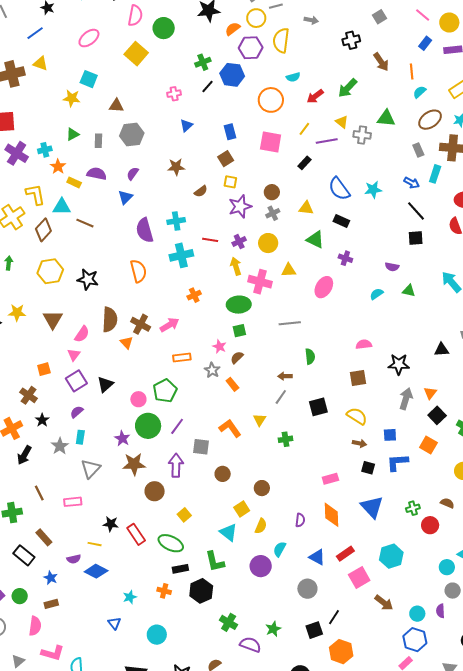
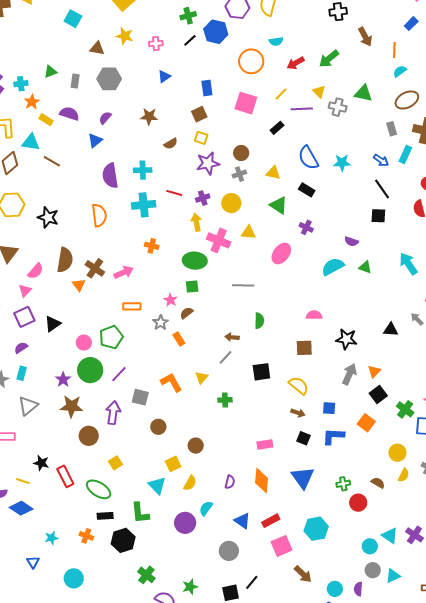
yellow star: (72, 98) -> (125, 36), moved
cyan semicircle: (377, 294) -> (333, 267), size x1.6
orange cross: (194, 295) -> (152, 246), turned 32

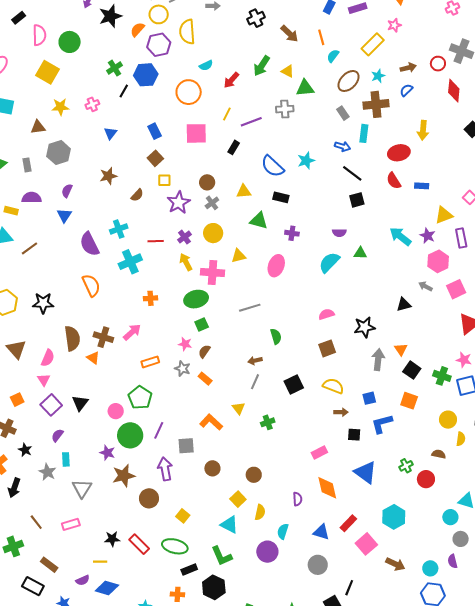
yellow triangle: (319, 92) -> (288, 71), moved
brown line: (52, 161) -> (30, 248), turned -48

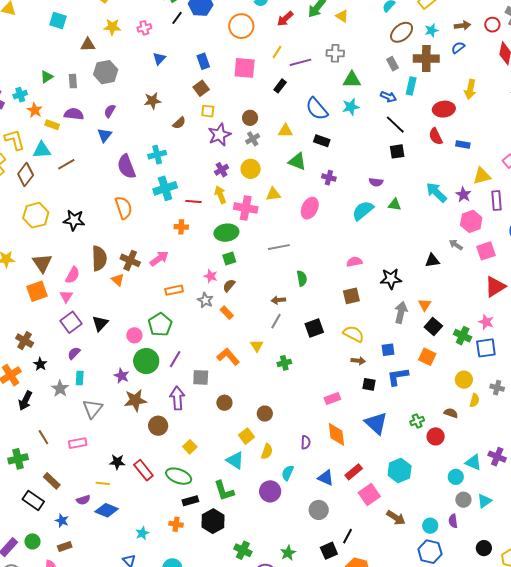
green triangle: (305, 88) -> (352, 80), moved
red line: (156, 241) -> (193, 202), moved
orange square: (17, 400) -> (37, 291), moved, size x1.5

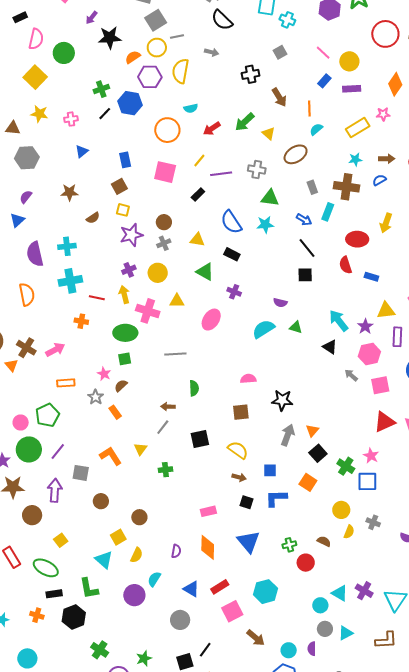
brown ellipse: (402, 32) -> (296, 154), moved
black triangle: (432, 260) -> (330, 347), moved, turned 35

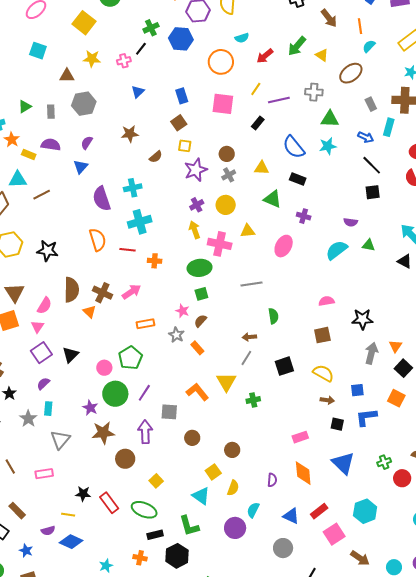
black line: (105, 114) -> (141, 49), moved
red line: (97, 298) -> (128, 250), moved
yellow triangle: (140, 449) -> (226, 382), size x1.5

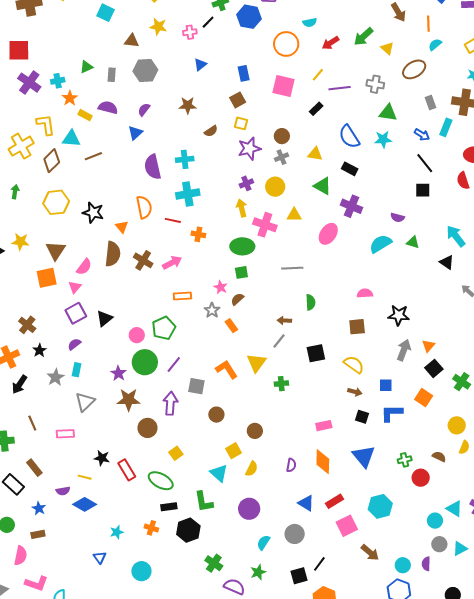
purple cross: (304, 216) -> (351, 206), size x1.5
orange triangle: (89, 312) -> (122, 227), moved
cyan semicircle: (253, 510) -> (263, 543), moved

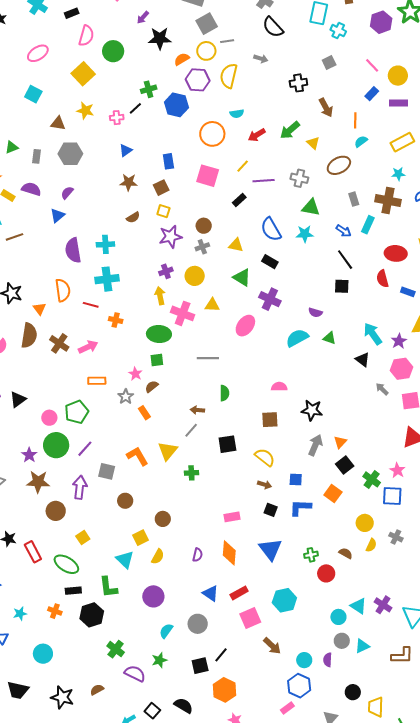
brown star: (188, 105) -> (129, 182), moved

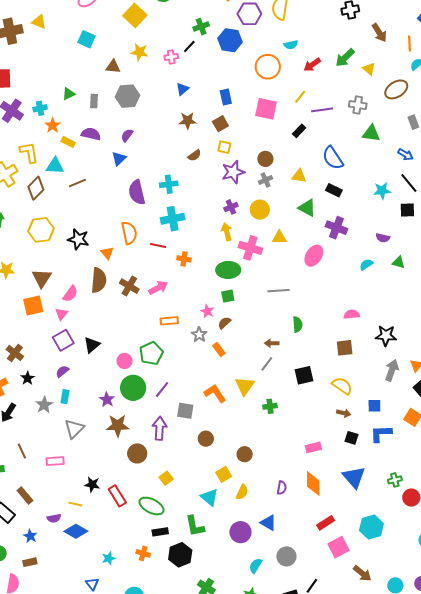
cyan star: (305, 234) -> (382, 191), moved
cyan semicircle: (297, 338) -> (366, 264), size x0.6
blue triangle: (211, 593) -> (268, 523), moved

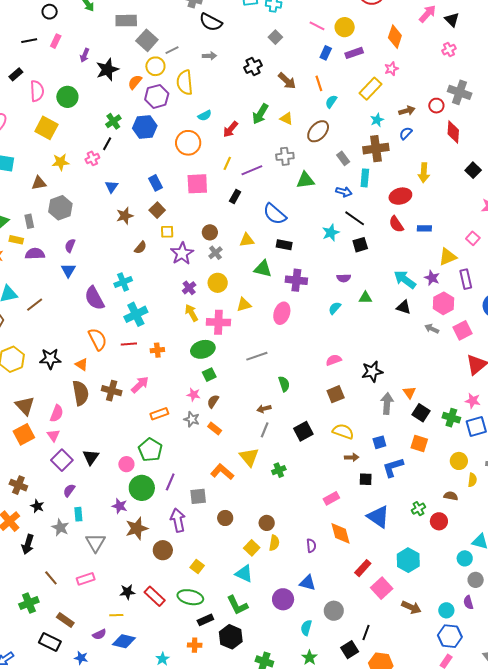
yellow rectangle: (68, 142) -> (16, 240), moved
yellow semicircle: (242, 492) -> (274, 543), moved

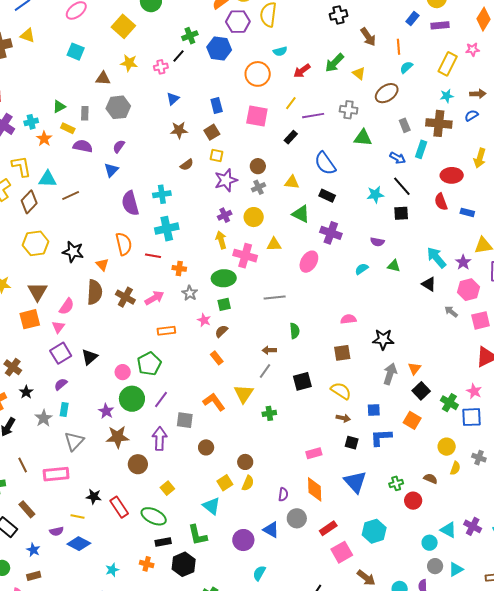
yellow rectangle: (371, 89) -> (448, 64), turned -30
gray star: (192, 419) -> (190, 293), moved
pink rectangle: (86, 579) -> (56, 474), size x1.4
gray circle: (334, 611) -> (297, 518), moved

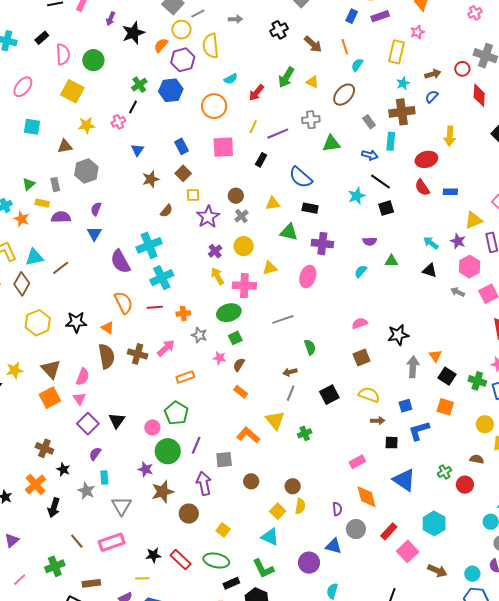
cyan cross: (162, 194) -> (149, 245), size x1.4
cyan arrow: (436, 258) -> (431, 243), size x0.7
brown rectangle: (27, 509) -> (91, 583), turned -42

